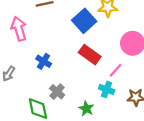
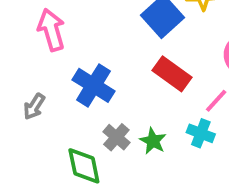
blue cross: (44, 61) -> (94, 85), size x1.5
green star: (86, 109) -> (153, 141), moved

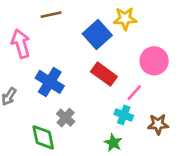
green star: (153, 141) -> (113, 143), moved

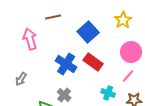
yellow star: (125, 19) -> (123, 20), moved, turned -30
blue cross: (50, 82) -> (66, 64), moved
pink line: (134, 93) -> (128, 76), moved

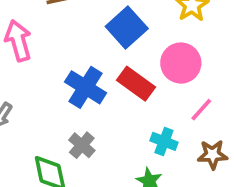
pink circle: (131, 52) -> (181, 63), moved

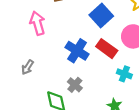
cyan cross: (164, 141) -> (124, 74), moved

